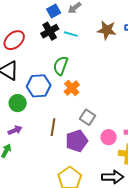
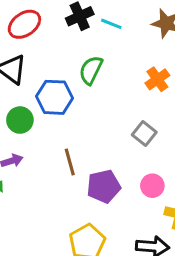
orange cross: (72, 88) -> (157, 79), moved
gray square: (87, 117) -> (144, 133), moved
brown line: (53, 127) -> (70, 162), turned -30

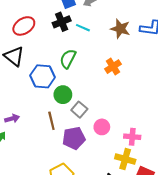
green circle: (20, 120) -> (63, 95), moved
gray square: (144, 133) -> (79, 110), moved
pink circle: (152, 186) -> (102, 127), moved

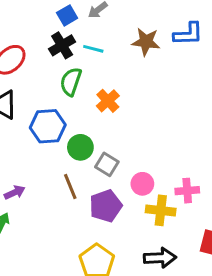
green semicircle: (68, 59) -> (71, 82), moved
orange cross: (113, 67) -> (108, 101), moved
yellow cross: (125, 159) -> (161, 210), moved

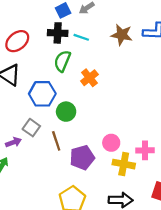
black cross: (62, 45) -> (58, 33), turned 30
gray square: (107, 164) -> (31, 128), moved

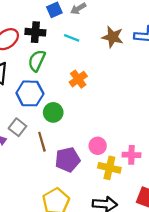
black cross: (58, 33) -> (35, 32), moved
green semicircle: (62, 61) -> (37, 61), moved

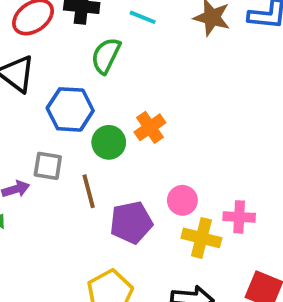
green semicircle: (37, 61) -> (106, 56), moved
orange cross: (78, 79) -> (150, 127), moved
gray square: (17, 127) -> (48, 166), turned -30

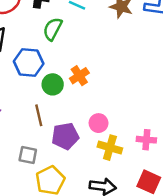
gray square: (48, 166) -> (28, 155), moved
pink cross: (239, 217) -> (146, 140), moved

